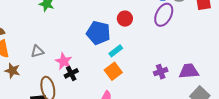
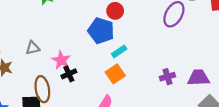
red circle: (125, 19) -> (115, 11), moved

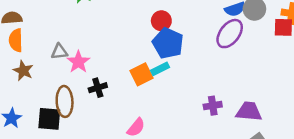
blue pentagon: (101, 31) -> (168, 43), moved
pink star: (61, 60) -> (78, 62), moved
orange square: (115, 74) -> (142, 74), moved

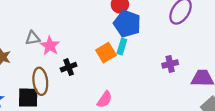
cyan rectangle: (160, 69) -> (122, 47), turned -42
purple cross: (213, 106) -> (170, 64), moved

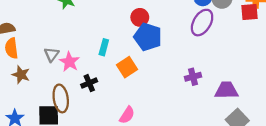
gray triangle: (33, 38) -> (52, 54), turned -42
cyan rectangle: (122, 47) -> (104, 47), moved

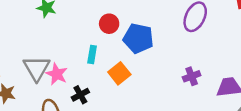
red circle: (140, 17) -> (109, 24), moved
gray triangle: (52, 54) -> (37, 68), size x1.6

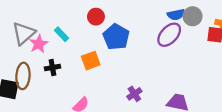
cyan rectangle: (92, 55) -> (62, 34), moved, turned -72
purple cross: (192, 76) -> (134, 94), moved, turned -32

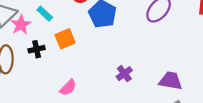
orange square: (91, 61) -> (65, 39), moved

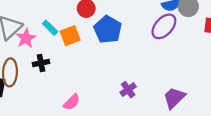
orange square: (65, 39) -> (70, 36), moved
purple trapezoid: (171, 81) -> (174, 98), turned -55

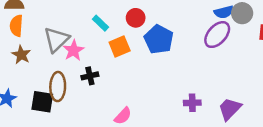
cyan rectangle: (50, 28) -> (100, 23), moved
purple cross: (128, 90) -> (192, 103), moved, turned 35

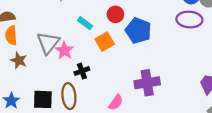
purple ellipse: (217, 35) -> (189, 20), turned 60
brown ellipse: (58, 87) -> (69, 96), moved
purple cross: (192, 103) -> (147, 83), moved, size x1.6

